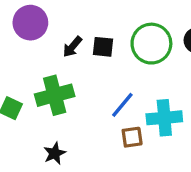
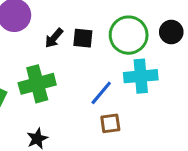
cyan cross: (164, 118) -> (141, 76), moved

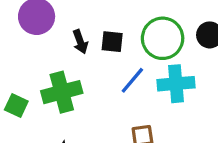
black arrow: (54, 38) -> (80, 42), turned -60
blue line: (101, 93) -> (132, 80), moved

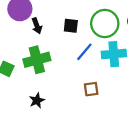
black arrow: (80, 42) -> (37, 26), moved

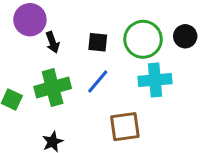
blue line: (84, 52) -> (98, 81), moved
brown square: (91, 89) -> (125, 127), size x1.5

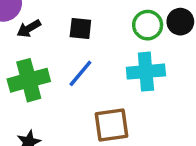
green circle: (143, 39) -> (148, 25), moved, size x0.7
black arrow: (53, 42) -> (29, 29), turned 80

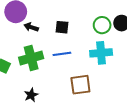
black arrow: (29, 29) -> (31, 27), turned 48
blue line: (80, 73) -> (62, 54), turned 42

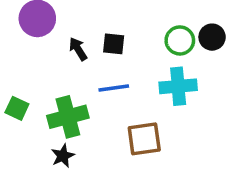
black arrow: (31, 27) -> (78, 49), moved, turned 40
green cross: (31, 58) -> (68, 117), moved

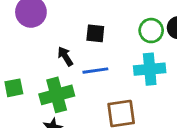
black arrow: (78, 49) -> (65, 56), moved
green square: (17, 108) -> (14, 88), turned -36

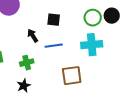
green cross: (57, 95) -> (27, 63), size x0.6

